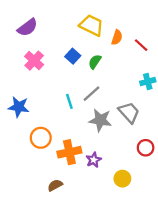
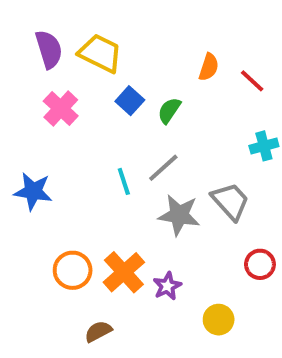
yellow trapezoid: (91, 25) -> (100, 53), moved
purple semicircle: (27, 27) -> (49, 49), turned -70
orange circle: (41, 138) -> (73, 270), moved
orange cross: (69, 152) -> (124, 272), turned -30

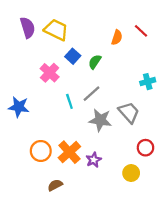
red line: (252, 81) -> (141, 31), moved
pink cross: (61, 108) -> (50, 73), moved
yellow circle: (219, 320) -> (131, 173), moved

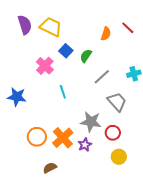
gray line: (91, 94) -> (102, 77), moved
gray star: (100, 120) -> (91, 122), moved
red circle: (145, 148) -> (113, 133), moved

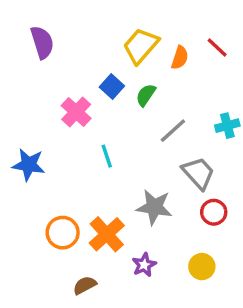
yellow trapezoid: (51, 27) -> (141, 46), moved, turned -75
red circle: (113, 133) -> (214, 212), moved
purple star: (85, 145) -> (144, 265), moved

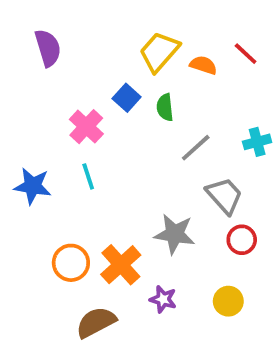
orange semicircle: (180, 58) -> (203, 65), turned -90
green semicircle: (146, 95) -> (165, 107), turned -40
cyan line: (107, 156) -> (88, 176), moved
purple star: (144, 265) -> (163, 299), turned -30
brown semicircle: (85, 285) -> (96, 322), size x1.5

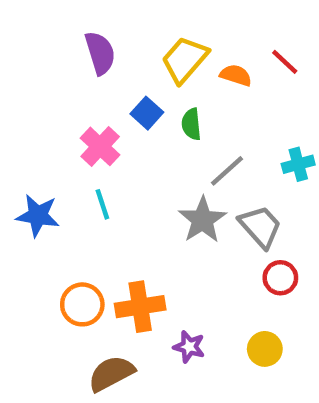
purple semicircle: (48, 48) -> (100, 53), moved
gray star: (175, 234) -> (202, 220), moved, turned 30
orange cross: (121, 265) -> (140, 307), turned 33

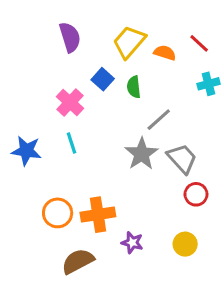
cyan cross: (298, 164) -> (208, 84), moved

